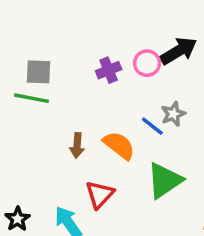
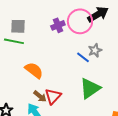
pink circle: (147, 63) -> (80, 21), size x1.6
brown arrow: (77, 145) -> (40, 96), moved, turned -56
orange semicircle: (119, 145) -> (34, 70), moved

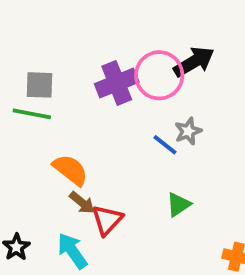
purple cross: (58, 25) -> (117, 83), size x1.5
green triangle: (90, 88) -> (178, 205), size x0.6
brown arrow: (40, 96) -> (82, 203), moved

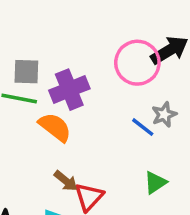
purple cross: (117, 83) -> (69, 90), moved
orange semicircle: (70, 170) -> (55, 127), moved

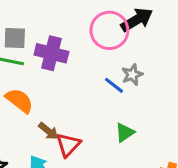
purple cross: (69, 90) -> (51, 53), turned 36
orange semicircle: (55, 127) -> (19, 101), moved

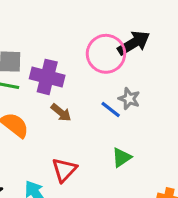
gray star: (132, 75) -> (129, 99), turned -30
brown arrow: (48, 131) -> (61, 113), moved

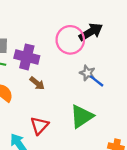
blue line: (111, 109) -> (97, 81), moved
green triangle: (121, 157) -> (82, 116), size x1.6

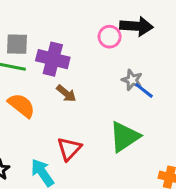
black arrow: (91, 32) -> (136, 26), turned 35
pink circle: (70, 40) -> (110, 37), size x0.6

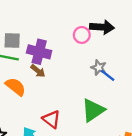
brown arrow: (66, 93) -> (38, 71), moved
red triangle: (69, 149) -> (51, 119), turned -36

